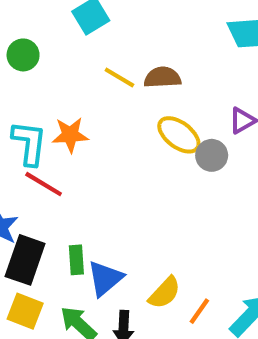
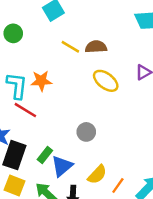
gray circle: (212, 155) -> (86, 132), moved
green rectangle: (76, 260) -> (45, 155), turned 42

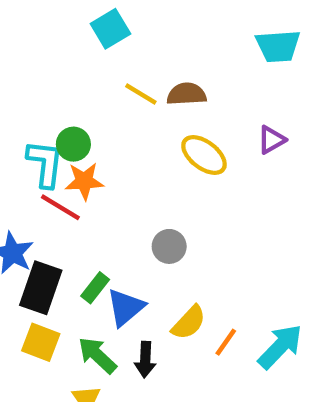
green circle: (13, 33) -> (73, 144), moved
orange star: (41, 81) -> (84, 181), moved

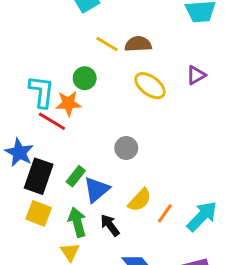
green circle: (73, 144) -> (85, 78), moved
green arrow: (97, 355) -> (77, 222), turned 32
black arrow: (145, 360) -> (110, 225), turned 140

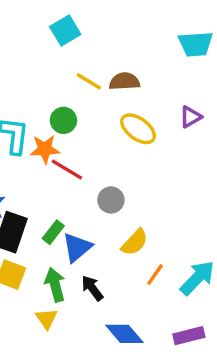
red line: (52, 121) -> (67, 169), moved
yellow semicircle: (140, 200) -> (135, 242), moved

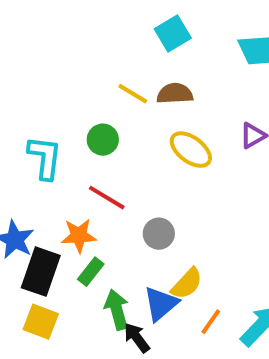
cyan square: (65, 31) -> (173, 34), moved
orange star: (45, 149) -> (79, 236), moved
blue triangle: (77, 247) -> (161, 304), moved
green arrow: (55, 285) -> (117, 310), moved

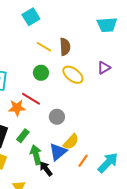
cyan square: (173, 34) -> (31, 17), moved
brown semicircle: (175, 94) -> (65, 47), turned 90
green circle: (103, 140) -> (41, 73), moved
orange star: (79, 236) -> (17, 108), moved

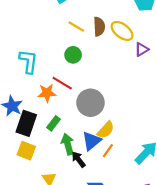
yellow ellipse: (73, 75) -> (122, 31), moved
gray circle: (57, 117) -> (90, 103), size x1.6
orange line: (83, 161) -> (108, 151), moved

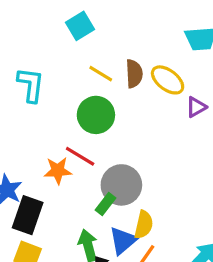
green circle: (73, 55) -> (96, 115), size x1.5
cyan L-shape: (28, 61) -> (31, 85), moved
green rectangle: (53, 123) -> (105, 204), moved
yellow semicircle: (106, 130) -> (144, 225), turned -30

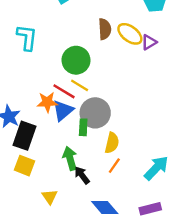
yellow line: (101, 74) -> (80, 85), moved
purple triangle: (196, 107) -> (149, 42), moved
green rectangle: (105, 204) -> (83, 127), turned -35
blue triangle: (123, 241) -> (63, 111), moved

